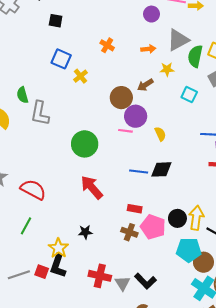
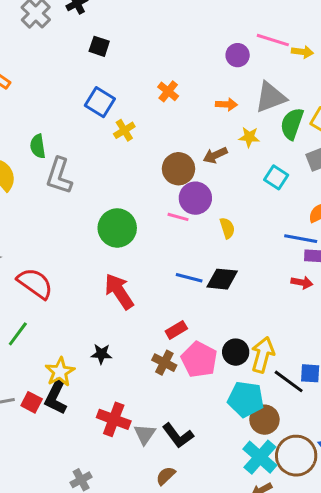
red rectangle: (135, 209) -> (176, 330), turned -48

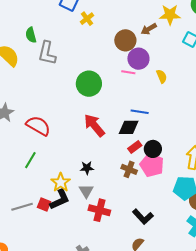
yellow star: (249, 137) -> (170, 15), size x1.5
black diamond: (222, 279) -> (129, 127), moved
black circle: (236, 352) -> (153, 149), moved
black L-shape: (56, 397) -> (60, 200), turned -135
gray triangle: (145, 434) -> (86, 191), moved

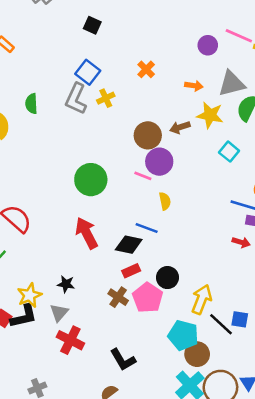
gray L-shape: (47, 53) -> (76, 99), moved
yellow semicircle: (162, 76) -> (165, 201), moved
black circle: (153, 149) -> (167, 278), moved

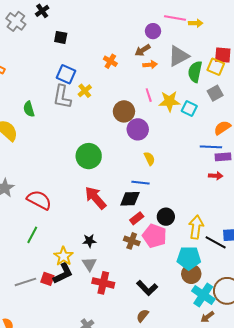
yellow star: (210, 115) -> (169, 101), moved
brown arrow: (180, 127) -> (143, 50), moved
pink line: (143, 176) -> (149, 95), moved, turned 64
brown circle: (197, 354) -> (191, 274), moved

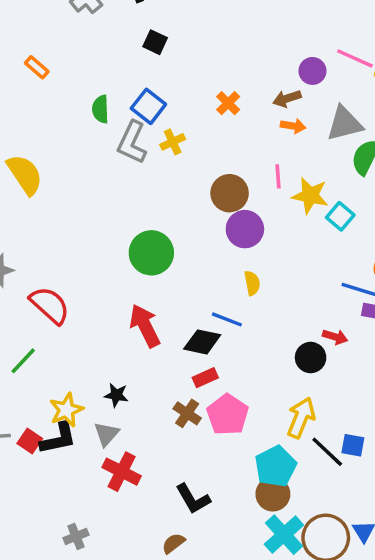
green semicircle: (29, 109) -> (100, 109), moved
red arrow: (216, 176) -> (335, 337), moved
black circle: (166, 217) -> (311, 358), moved
cyan pentagon: (189, 258) -> (276, 466), turned 30

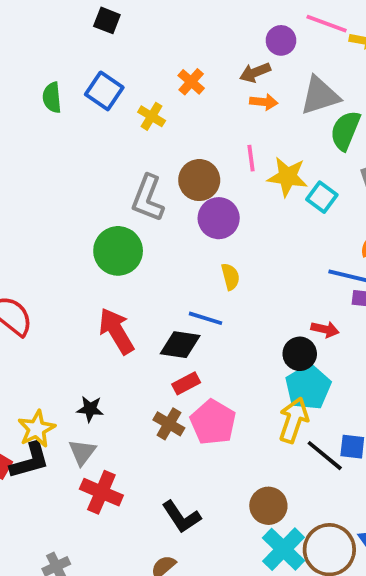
gray L-shape: (132, 142) -> (148, 198), moved
yellow cross: (173, 142) -> (152, 116), moved, turned -30
cyan pentagon: (276, 466) -> (308, 387), moved

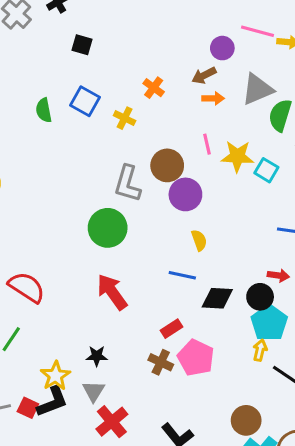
black diamond: (180, 345) -> (217, 298), moved
yellow arrow: (294, 420) -> (260, 350), size x0.6
red cross: (101, 492) -> (112, 422), turned 32

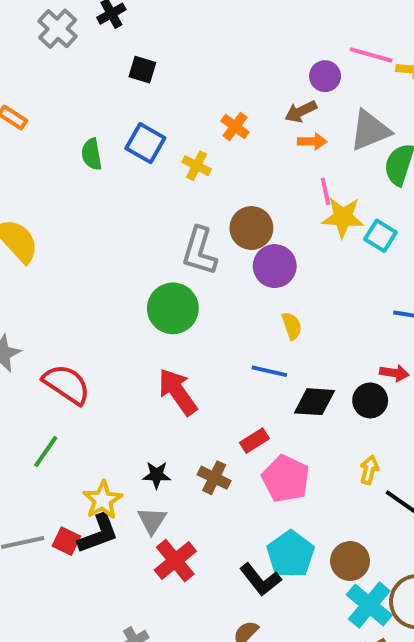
pink line: (207, 144) -> (325, 191), moved
cyan pentagon: (269, 323) -> (291, 554), moved
brown cross: (161, 362) -> (214, 478), moved

